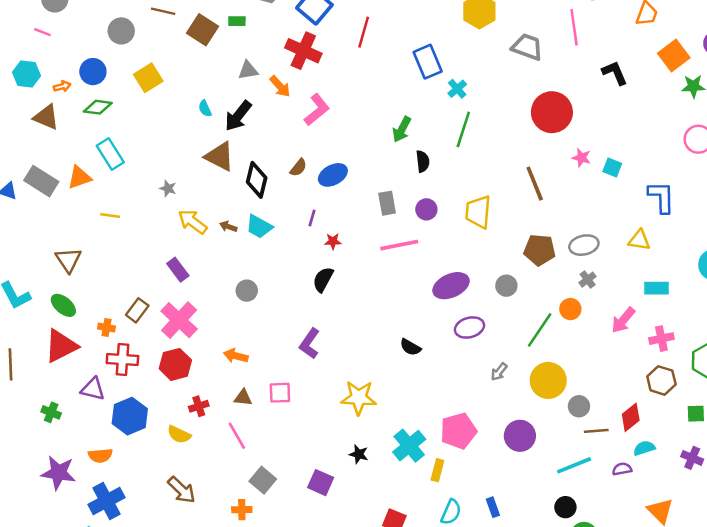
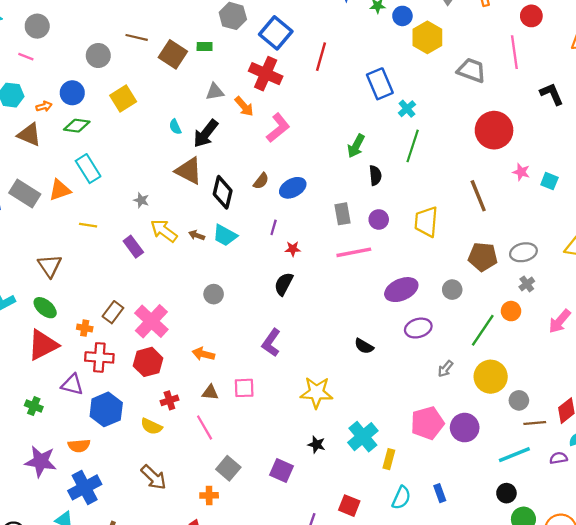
purple rectangle: (178, 270) -> (133, 247), moved
pink pentagon: (458, 431) -> (427, 423), moved

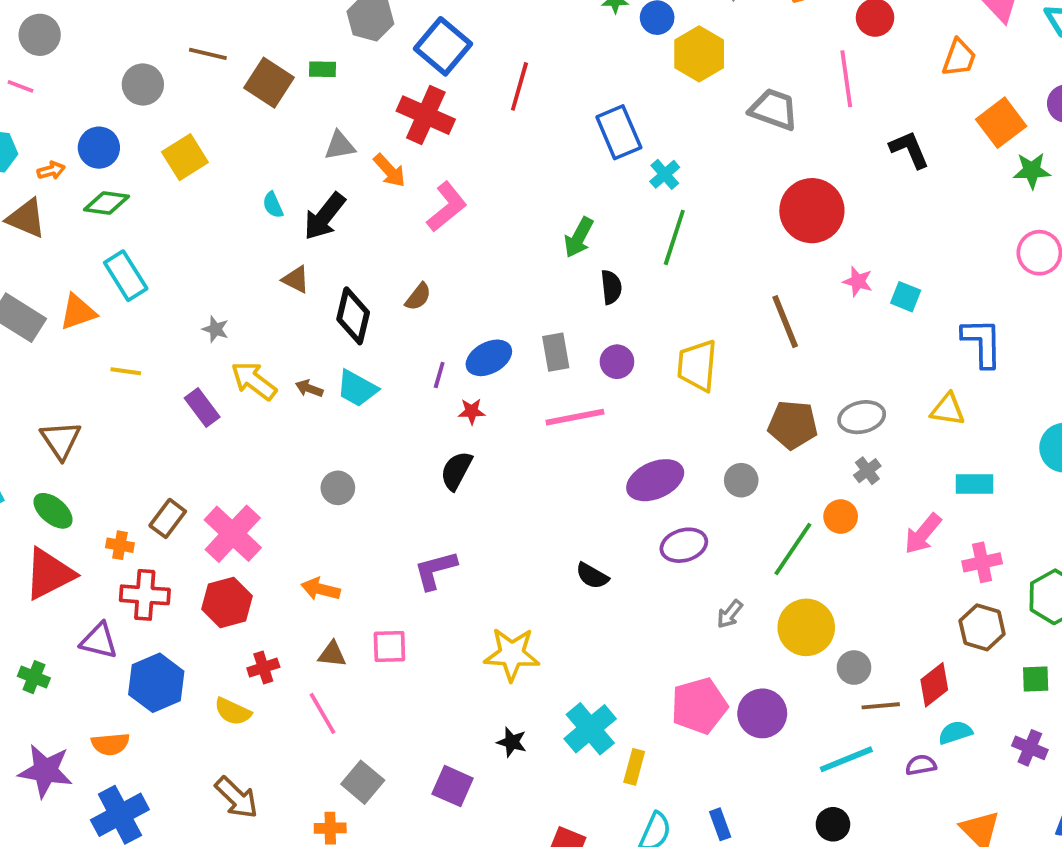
brown triangle: (189, 171) -> (296, 279), size x0.6
blue ellipse: (293, 188) -> (489, 358), moved
purple L-shape: (271, 343) -> (435, 570), turned 40

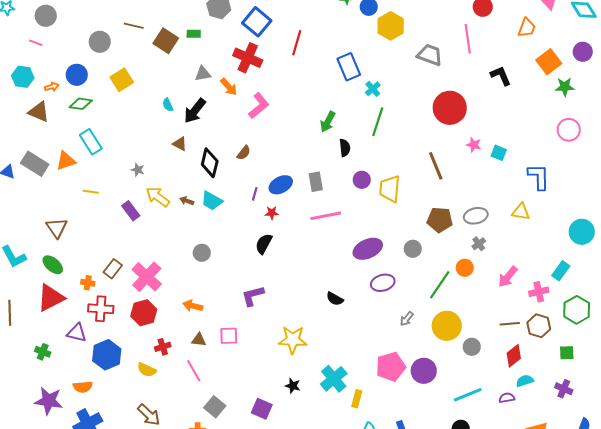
purple circle: (617, 362) -> (362, 180), moved
cyan rectangle: (974, 484) -> (561, 271), moved, turned -54
brown line: (881, 706) -> (510, 324), moved

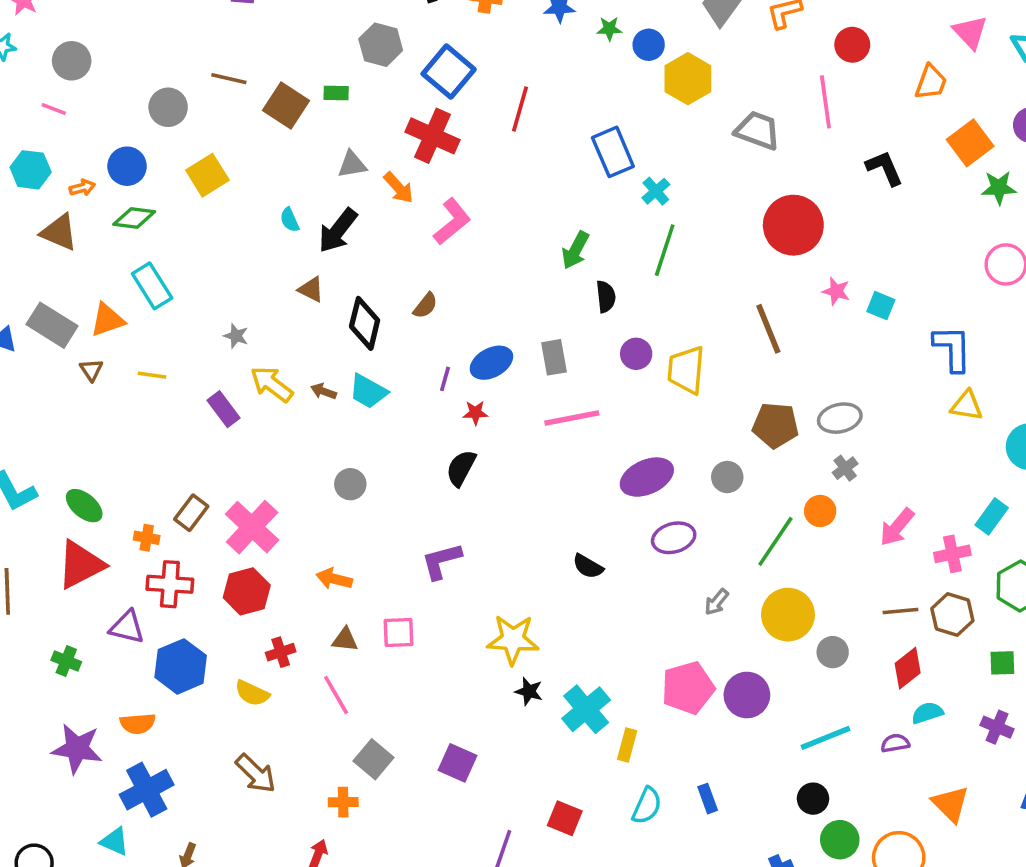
yellow triangle: (521, 212) -> (967, 406), moved
brown triangle: (57, 228) -> (91, 370), moved, size x0.6
black star: (293, 386) -> (529, 691), moved

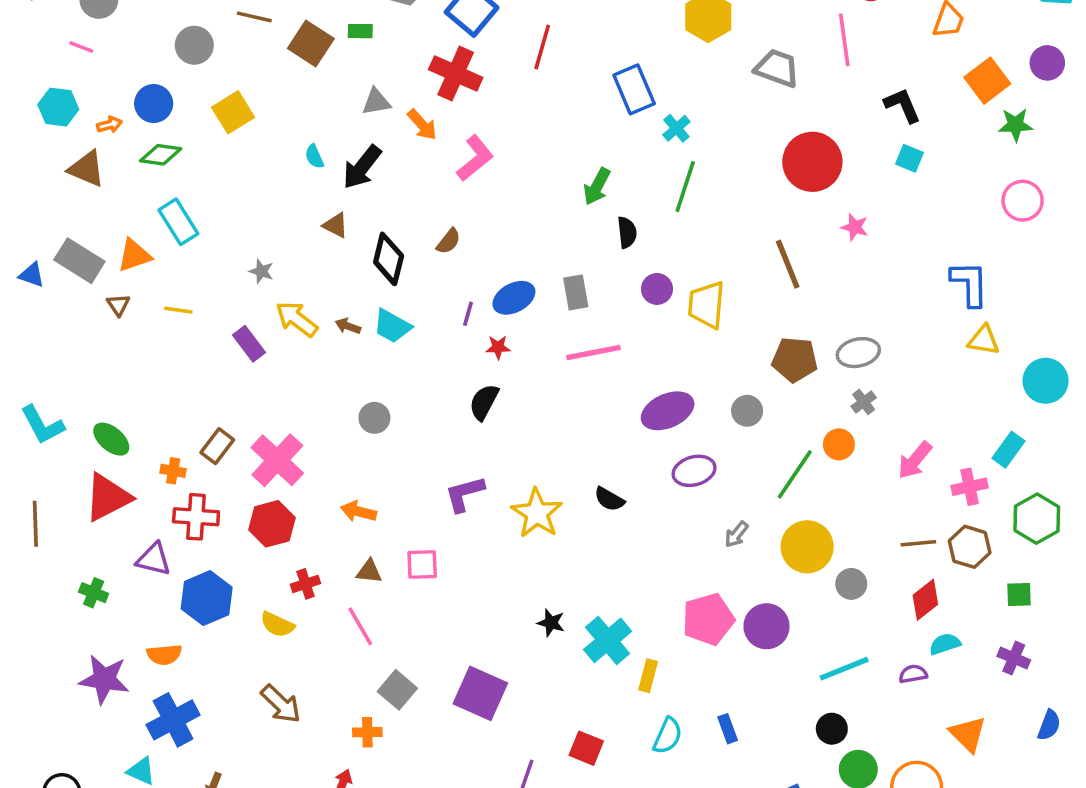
cyan square: (881, 306) -> (910, 158), moved
yellow star: (513, 640) -> (537, 513), moved, turned 30
purple square: (457, 763) -> (480, 693), size x1.4

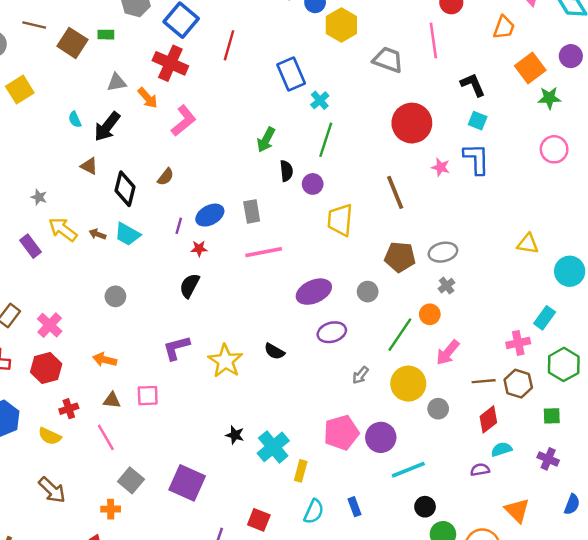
blue L-shape: (970, 284) -> (476, 159), moved
purple circle: (657, 289) -> (313, 184), moved
pink cross: (277, 460) -> (50, 325), size x0.7
pink arrow: (915, 460) -> (448, 353), moved
cyan line: (844, 669) -> (408, 470), moved

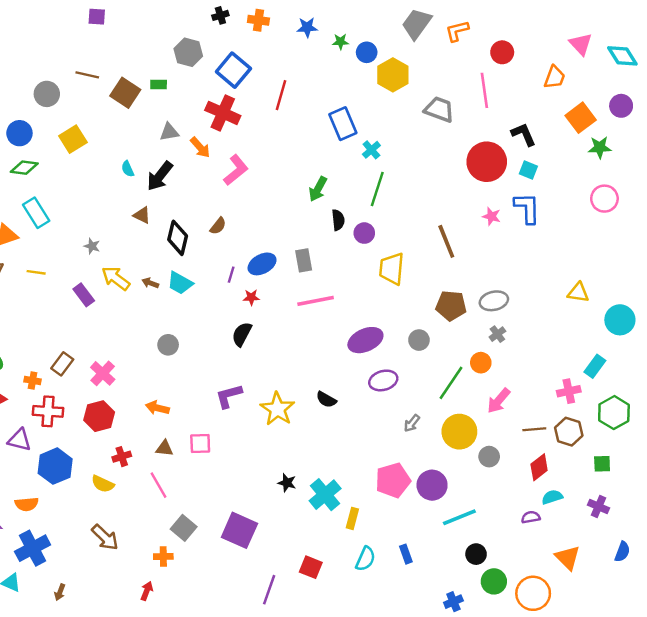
red circle: (412, 123) -> (487, 162), moved

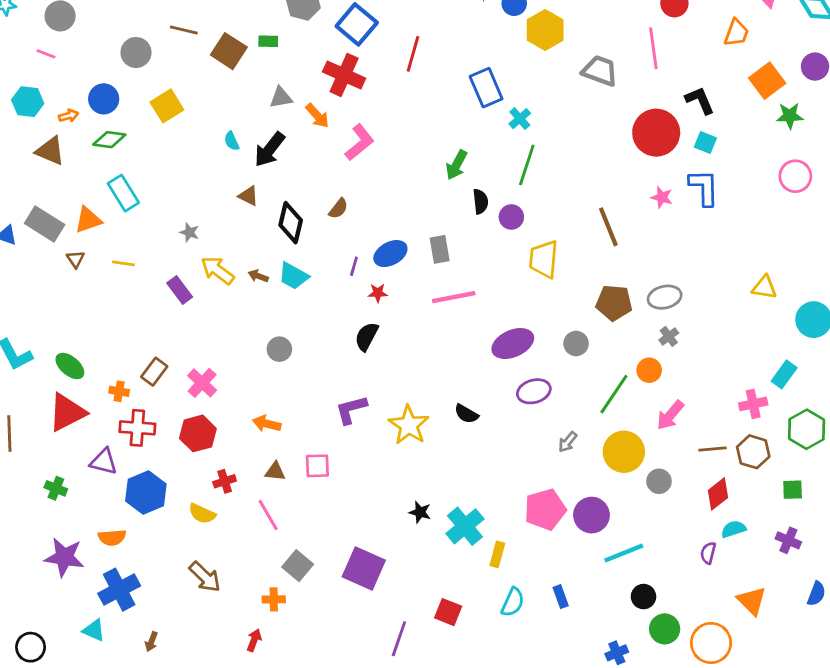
purple semicircle: (531, 517) -> (708, 553), turned -66

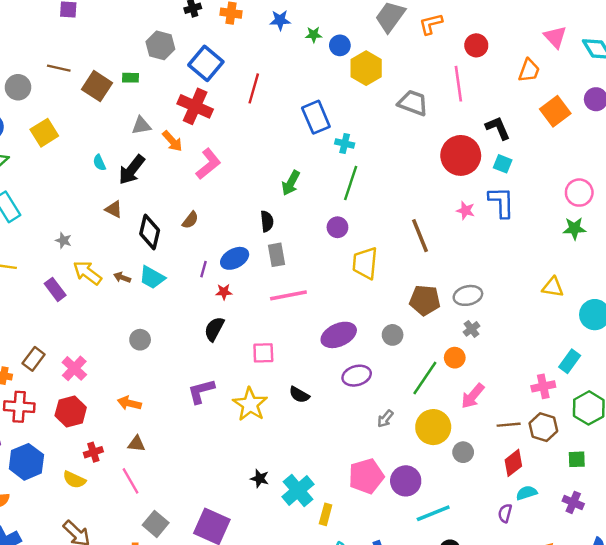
green star: (790, 116) -> (574, 228), moved
cyan cross: (520, 119) -> (345, 143), turned -36
black semicircle: (480, 202) -> (267, 221), moved
pink square: (317, 466) -> (263, 353), moved

